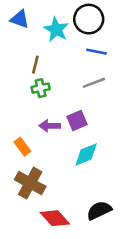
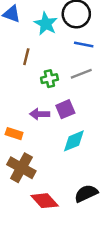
green cross: (41, 88) -> (49, 79), moved
orange rectangle: (22, 147) -> (14, 134), turned -35

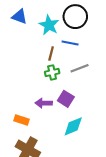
blue line: (84, 44) -> (70, 43), moved
brown line: (26, 57) -> (51, 54), moved
purple square: (65, 109) -> (66, 99), turned -35

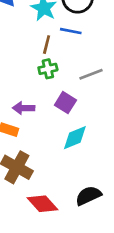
gray line: (80, 68) -> (91, 74), moved
purple arrow: (44, 103) -> (24, 108), moved

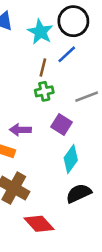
blue line: (71, 31) -> (67, 54), turned -54
cyan diamond: (75, 138) -> (71, 159), turned -32
black semicircle: (88, 196) -> (79, 193), moved

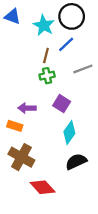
gray line: (87, 97) -> (83, 69), moved

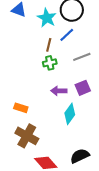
purple square: (62, 104) -> (83, 88), moved, turned 35
purple arrow: (27, 108) -> (59, 91), moved
black semicircle: (76, 162) -> (80, 156), moved

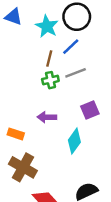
gray line: (82, 57) -> (76, 73), moved
purple arrow: (59, 91) -> (47, 117), moved

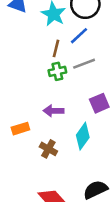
orange rectangle: (16, 134) -> (20, 129), turned -35
brown cross: (23, 167) -> (48, 149), moved, size x0.6

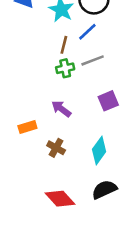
purple arrow: (54, 111) -> (61, 109), turned 36
cyan diamond: (83, 136) -> (99, 150), moved

